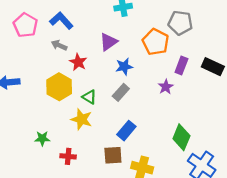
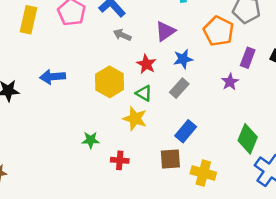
gray arrow: (59, 45) -> (122, 35), moved
red star: (78, 62) -> (146, 64), moved

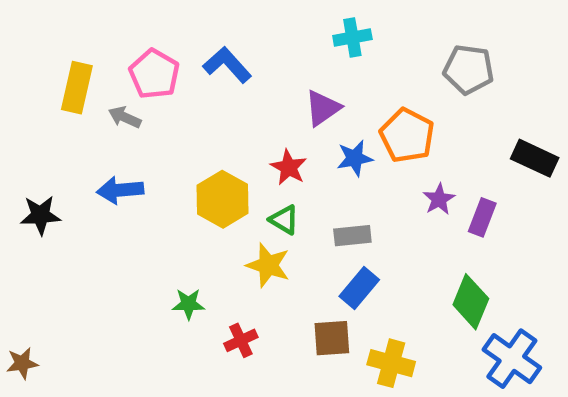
orange pentagon: (219, 31) -> (407, 135), moved
gray arrow: (122, 35) -> (125, 117), moved
purple rectangle: (248, 58) -> (482, 217), moved
gray rectangle: (179, 88) -> (352, 236), moved, turned 42
red cross: (120, 160) -> (241, 340), turned -30

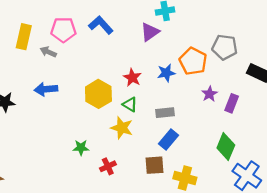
gray pentagon: (469, 69) -> (225, 47), moved
pink pentagon: (154, 74) -> (63, 30), turned -30
purple triangle: (323, 108) -> (150, 32), moved

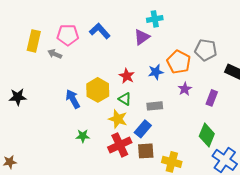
blue arrow: (46, 89) -> (73, 99), moved, turned 66
purple star: (209, 94) -> (185, 89), moved
blue rectangle: (169, 139) -> (143, 129), moved
red cross: (108, 166) -> (120, 145), moved, size x1.6

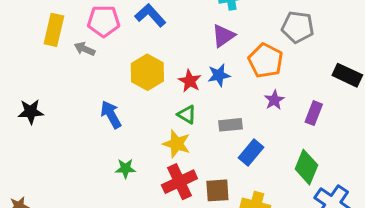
purple triangle: (142, 37) -> (223, 36), moved
gray pentagon: (206, 50) -> (298, 27), moved
blue star: (156, 72) -> (219, 75), moved
yellow hexagon: (98, 90) -> (147, 72), moved
blue rectangle: (143, 129) -> (251, 153), moved

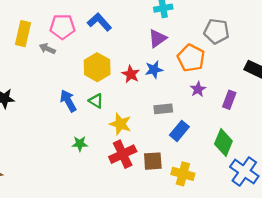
green triangle: (187, 115) -> (96, 101), moved

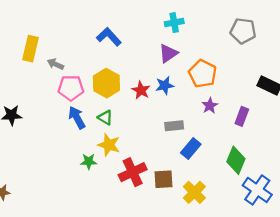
pink pentagon: (62, 27) -> (71, 88), moved
gray pentagon: (217, 31) -> (243, 31), moved
yellow star: (120, 124) -> (109, 145), moved
yellow cross: (183, 174) -> (194, 192), turned 30

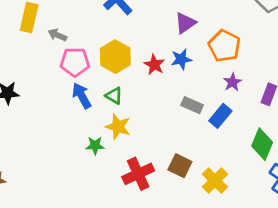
gray rectangle: (174, 126) -> (192, 105), turned 30
blue rectangle: (191, 148) -> (220, 116), moved
red cross: (133, 172) -> (138, 174), moved
brown square: (163, 179) -> (180, 166), turned 30

